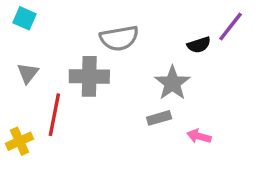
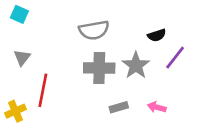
purple line: (231, 27) -> (175, 58), moved
gray cross: (89, 76) -> (99, 68), moved
gray rectangle: (159, 118) -> (119, 107), moved

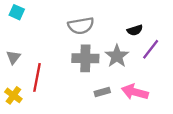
gray triangle: (22, 58) -> (13, 57), moved
pink arrow: (157, 107) -> (135, 92), size x1.6
yellow cross: (15, 111) -> (13, 95), turned -30

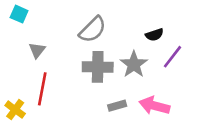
gray semicircle: (81, 26) -> (93, 30), turned -35
gray triangle: (13, 57) -> (37, 50), moved

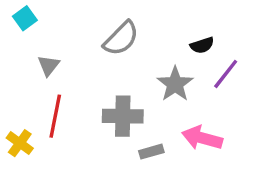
cyan square: (19, 14) -> (25, 18), turned 30
gray cross: (98, 67) -> (123, 116), moved
gray rectangle: (117, 106) -> (151, 152), moved

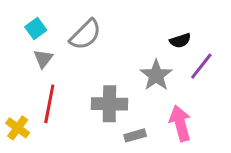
cyan square: (25, 18) -> (36, 29), moved
gray semicircle: (121, 38) -> (85, 35), moved
pink arrow: (202, 138) -> (180, 123), turned 60

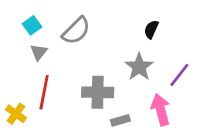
black semicircle: (180, 41) -> (151, 29), moved, turned 132
purple line: (201, 66) -> (179, 75), moved

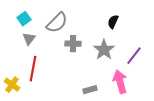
gray cross: (98, 92) -> (73, 44), moved, size x0.7

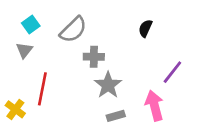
gray triangle: (29, 39) -> (24, 50), moved
gray star: (104, 50) -> (108, 85), moved

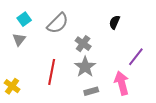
gray cross: (94, 57) -> (83, 44), moved, turned 35
red line: (42, 89) -> (52, 72), moved

